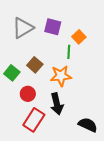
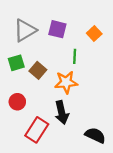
orange square: (79, 37) -> (94, 34), moved
green square: (12, 73) -> (16, 63), moved, turned 35
red circle: (28, 94) -> (17, 102), moved

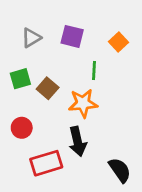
gray triangle: (25, 30) -> (31, 38), size x0.7
red rectangle: (37, 130) -> (46, 163), turned 40
black semicircle: (95, 135) -> (120, 170), turned 30

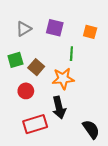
orange square: (118, 42) -> (90, 32), turned -32
red circle: (22, 128) -> (26, 91), moved

